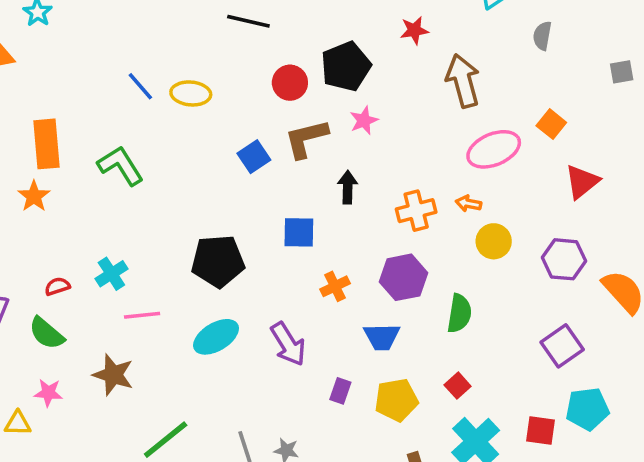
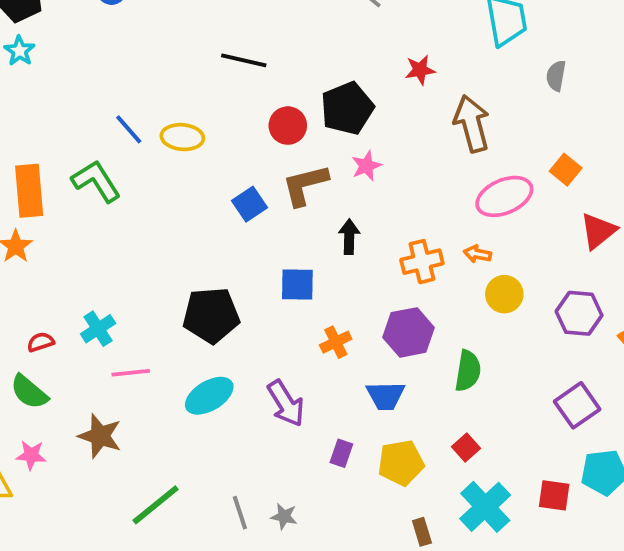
green L-shape: (120, 166) -> (96, 181), moved

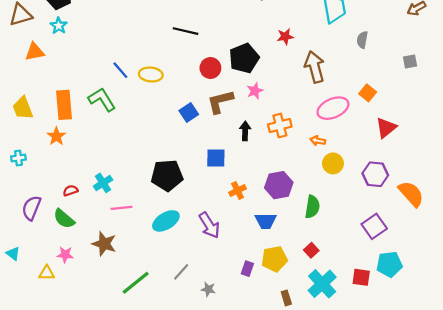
orange cross: (422, 262) -> (280, 125), moved
purple rectangle: (341, 453) -> (247, 269), moved
gray line: (240, 513) -> (181, 272), moved, turned 60

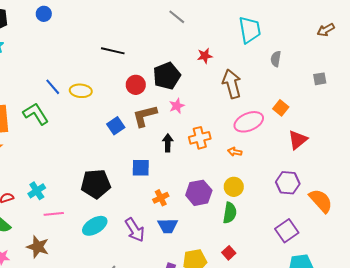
yellow circle: (333, 163) -> (234, 187), moved
blue trapezoid: (266, 221) -> (168, 226), moved

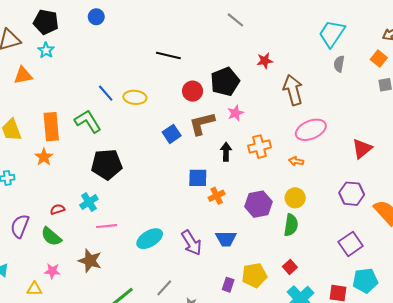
cyan trapezoid: (250, 30) -> (332, 33), moved, turned -136
orange square: (281, 108) -> (379, 59), moved
black pentagon: (96, 184) -> (107, 164), moved
orange cross: (161, 198) -> (217, 196), moved

